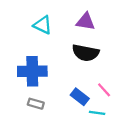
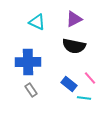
purple triangle: (86, 22) -> (74, 19), turned -36
gray rectangle: (36, 104) -> (31, 90), turned 40

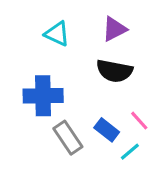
gray rectangle: (31, 90) -> (68, 138), moved, size x1.5
cyan line: (84, 98) -> (130, 152), turned -48

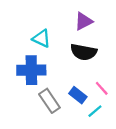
cyan triangle: (57, 34) -> (42, 38), moved

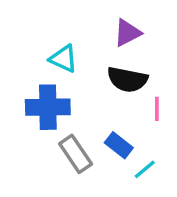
pink line: (102, 88) -> (157, 109), moved, turned 42

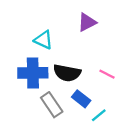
black semicircle: (127, 79) -> (67, 73), moved
pink line: (157, 109) -> (107, 74), turned -63

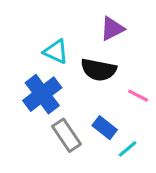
blue cross: (33, 73) -> (42, 94), turned -36
black semicircle: (67, 73) -> (99, 70), moved

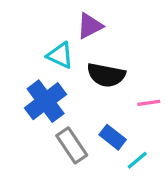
purple triangle: (112, 29) -> (90, 26), moved
pink line: (138, 96) -> (149, 103), turned -35

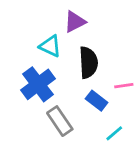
black semicircle: (106, 75) -> (88, 63), turned -104
blue rectangle: (113, 137) -> (97, 101), moved

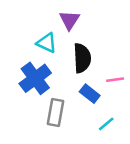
purple triangle: (75, 22) -> (69, 20), turned -30
gray rectangle: (60, 121) -> (55, 113), turned 44

